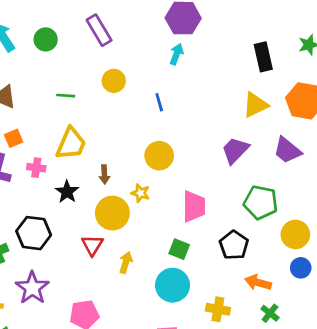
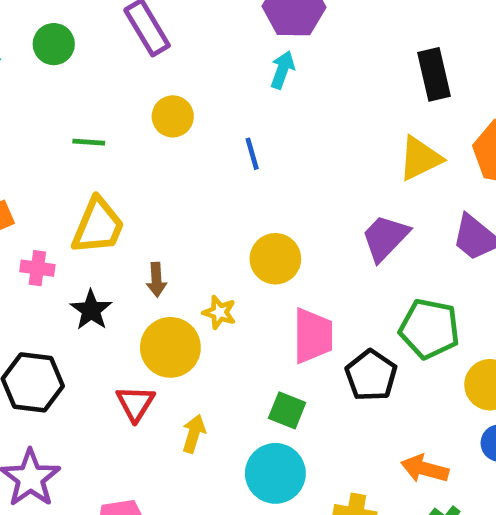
yellow circle: (159, 156) -> (275, 259), moved
black pentagon: (234, 245) -> (371, 375), moved

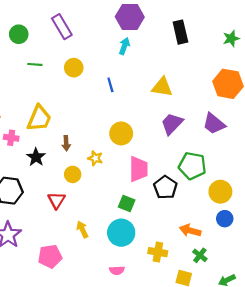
black rectangle: (434, 74) -> (180, 32), moved
green line: (89, 142) -> (35, 64), moved
yellow triangle: (420, 158) -> (162, 87), moved, turned 35
yellow circle: (170, 347) -> (73, 174), size x0.6
yellow arrow: (194, 434) -> (82, 229), moved, turned -42

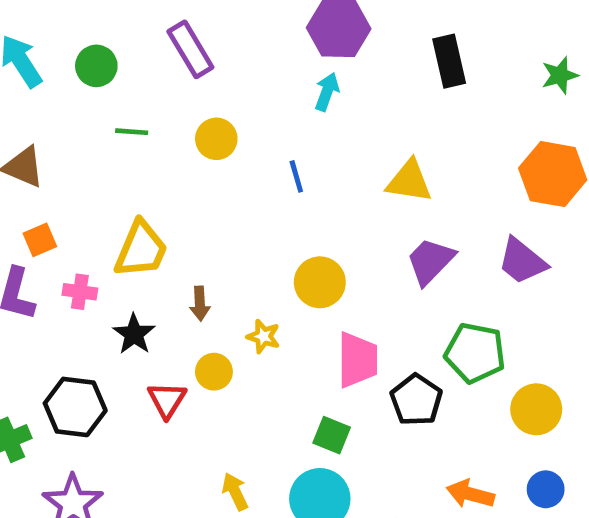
red triangle: (56, 200) -> (167, 400), moved
blue circle: (225, 219) -> (546, 489), moved

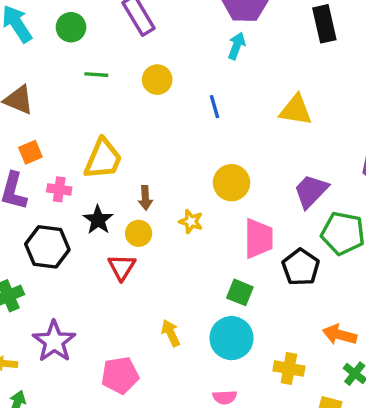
purple trapezoid: (430, 261) -> (311, 191), moved
yellow circle: (214, 372) -> (139, 233), moved
black hexagon: (75, 407) -> (47, 247), moved

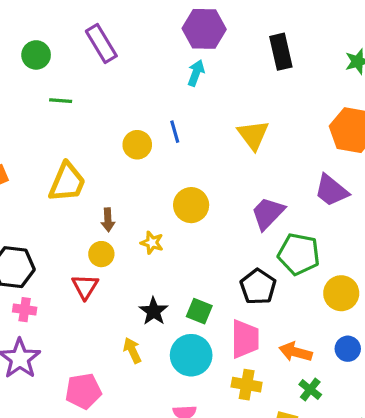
yellow circle: (157, 80) -> (137, 145), moved
yellow triangle: (296, 110) -> (253, 135), turned 44
pink cross: (59, 189) -> (25, 310), moved
black star: (98, 220) -> (154, 311), moved
pink trapezoid: (259, 238) -> (245, 339), moved

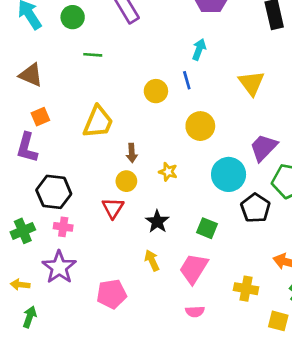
cyan arrow: (196, 73) -> (199, 49), moved
yellow circle: (191, 205) -> (200, 126), moved
black star: (154, 311) -> (157, 221), moved
pink trapezoid: (245, 339) -> (194, 269), moved, turned -148
cyan circle: (191, 355) -> (229, 174), moved

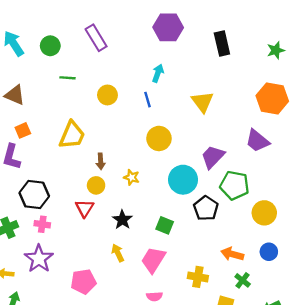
yellow circle: (156, 91) -> (107, 95), moved

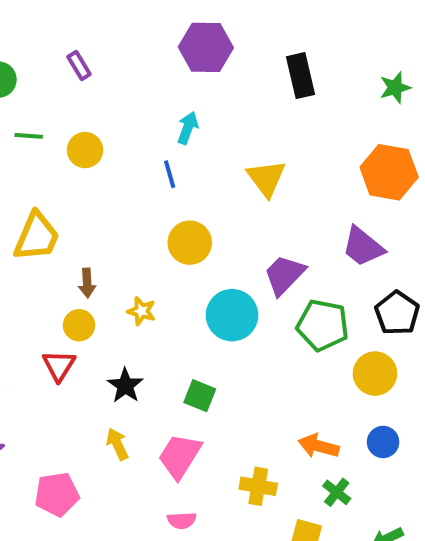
purple rectangle: (96, 38) -> (79, 65), size x0.6
yellow circle: (107, 95) -> (85, 150), moved
black pentagon: (206, 208) -> (397, 313), moved

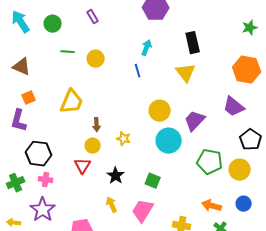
black rectangle: (300, 76) -> (193, 43), moved
yellow circle: (190, 243) -> (160, 111), moved
green pentagon: (323, 325) -> (210, 162), moved

